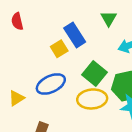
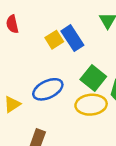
yellow square: (59, 49) -> (54, 40), moved

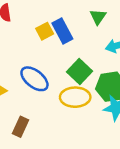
blue ellipse: (48, 89) -> (34, 79), turned 60

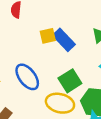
blue rectangle: (62, 31) -> (64, 40), turned -30

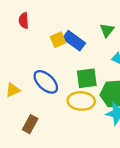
green square: (70, 81) -> (87, 78), turned 35

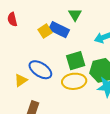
green triangle: (107, 30) -> (75, 15), moved
yellow triangle: (13, 90) -> (21, 80), moved

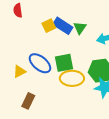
green triangle: (75, 15) -> (80, 28), moved
green square: (76, 61) -> (64, 63), moved

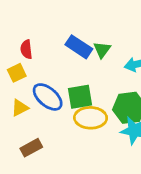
red semicircle: (18, 10) -> (26, 49), moved
yellow square: (49, 26) -> (17, 73), moved
brown rectangle: (28, 101) -> (31, 148), turned 35

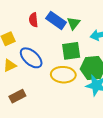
red semicircle: (26, 49) -> (33, 20), moved
green square: (80, 97) -> (71, 51), moved

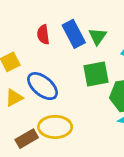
blue rectangle: (56, 20) -> (74, 34), turned 30
yellow ellipse: (63, 75) -> (55, 127), moved

